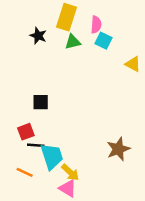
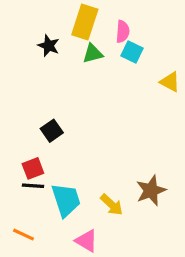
black square: (41, 102) -> (52, 131), turned -35
black line: (36, 145) -> (33, 186), moved
orange line: (25, 172) -> (23, 235), moved
yellow arrow: (70, 172) -> (112, 205), moved

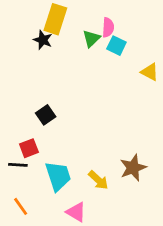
yellow rectangle: (85, 22) -> (55, 19), moved
green triangle: (93, 54) -> (91, 39), moved, turned -30
black line: (33, 186) -> (18, 165), moved
orange line: (23, 235) -> (21, 206), turned 30

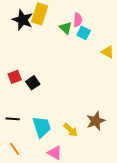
green triangle: (91, 39) -> (66, 28), turned -32
black star: (43, 40) -> (23, 20), moved, size x1.5
red square: (29, 148) -> (15, 77), moved

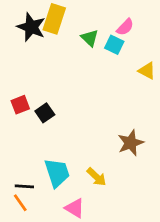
pink semicircle: (78, 20) -> (125, 27), moved, turned 40
black line: (13, 119) -> (24, 186), moved
brown star: (96, 121) -> (131, 143), moved

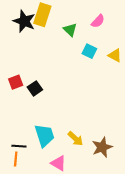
cyan square: (114, 45) -> (89, 51), moved
brown star: (131, 143) -> (102, 147), moved
orange line: (20, 203) -> (16, 159), turned 40

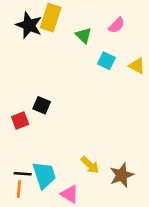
red square: (16, 82) -> (20, 120), moved
black square: (35, 88) -> (42, 105), turned -32
cyan trapezoid: (45, 135) -> (44, 175), moved

